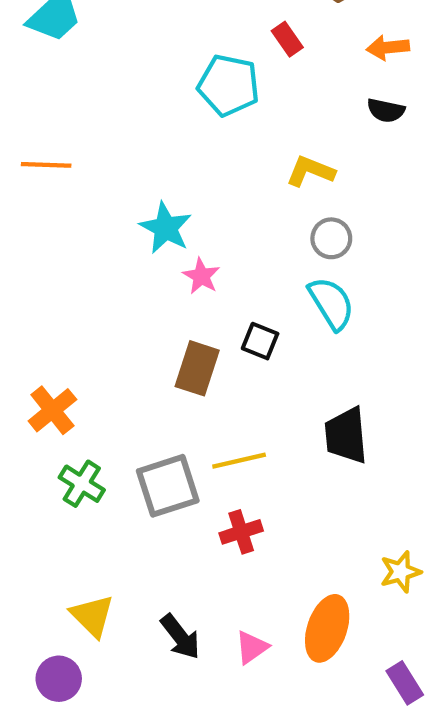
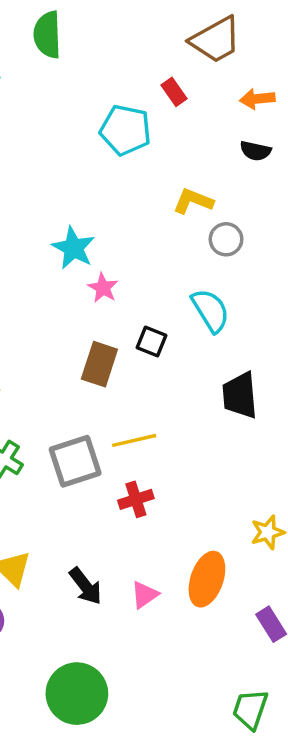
gray circle: (331, 238) -> (226, 239), moved
black trapezoid: (346, 435) -> (240, 395), moved

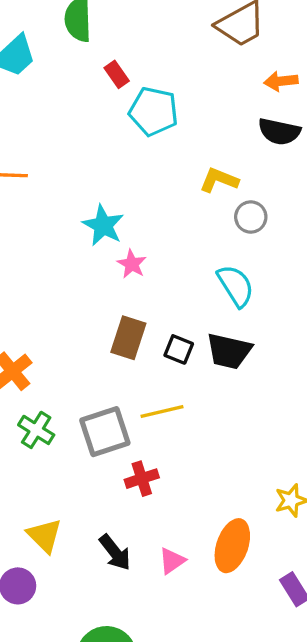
red rectangle: (174, 92) -> (117, 74), moved
black semicircle: (255, 151) -> (279, 131), size x1.4
black square: (151, 342) -> (179, 349), moved
black trapezoid: (240, 395) -> (229, 351), moved, turned -72
red cross: (136, 499) -> (142, 479), moved

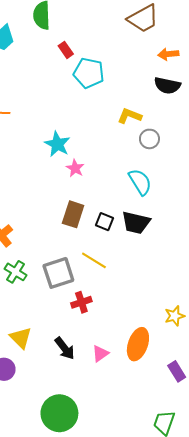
yellow line: (162, 412) -> (94, 260), turned 45

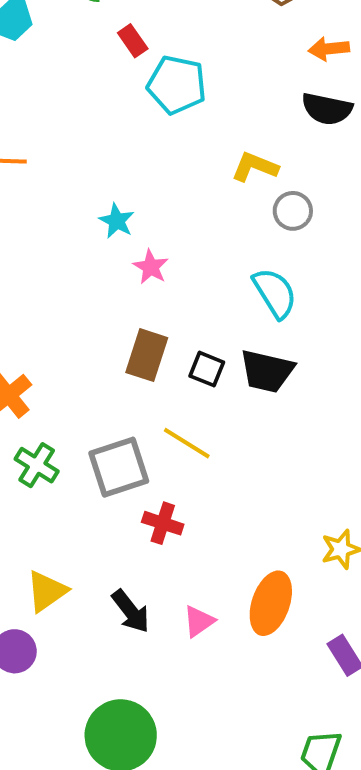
cyan star: (57, 144) -> (117, 221), size x0.7
red cross: (81, 302) -> (163, 523), turned 36
yellow triangle: (21, 338) -> (47, 591), turned 40

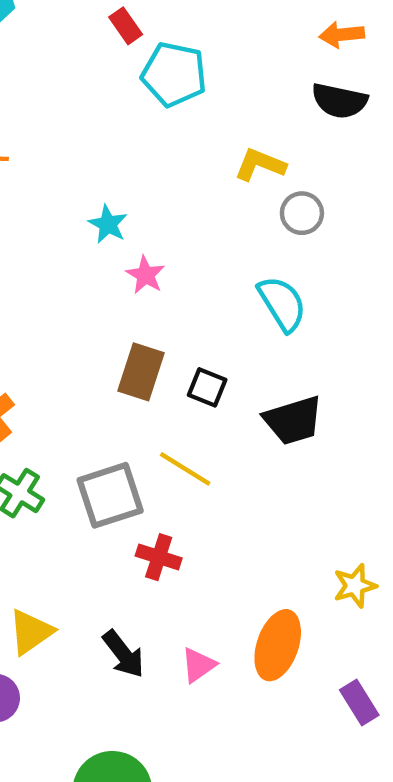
black trapezoid: (267, 371) -> (293, 420), moved, turned -30

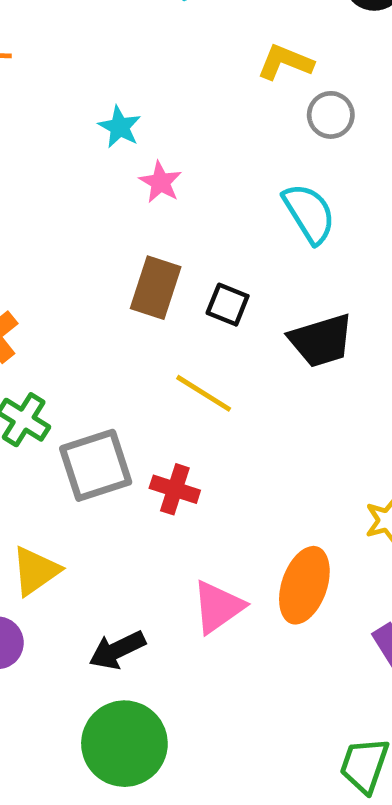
gray square: (110, 495) -> (96, 465), moved
black arrow: (123, 654) -> (117, 650), moved, turned 102
pink triangle: (198, 665) -> (218, 607), size x1.4

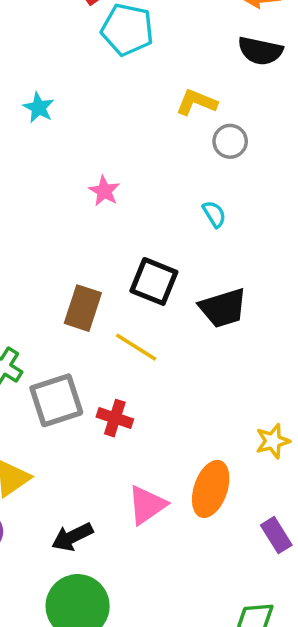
cyan star: (120, 127) -> (39, 108), moved
cyan semicircle: (309, 213) -> (214, 214), size x0.6
brown rectangle: (156, 288) -> (83, 308), moved
black square: (228, 305) -> (154, 281), size x1.5

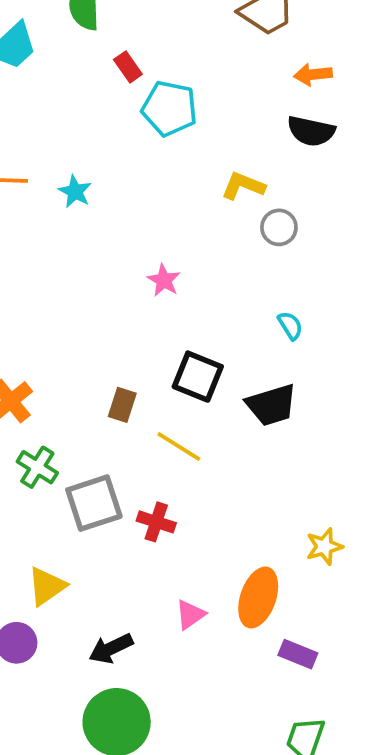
pink star: (104, 191) -> (164, 280), moved
cyan semicircle: (214, 214) -> (290, 326), moved
brown rectangle: (83, 308) -> (122, 405), size x0.7
pink triangle: (147, 505) -> (190, 614), size x0.7
purple rectangle: (276, 535) -> (298, 654), moved, turned -36

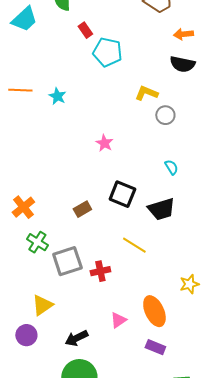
brown rectangle: (122, 405) -> (82, 209), turned 42
yellow line: (179, 446) -> (134, 245), moved
red cross: (156, 522) -> (100, 271), turned -30
orange ellipse: (258, 597) -> (154, 311), turned -44
purple rectangle: (298, 654) -> (155, 347), moved

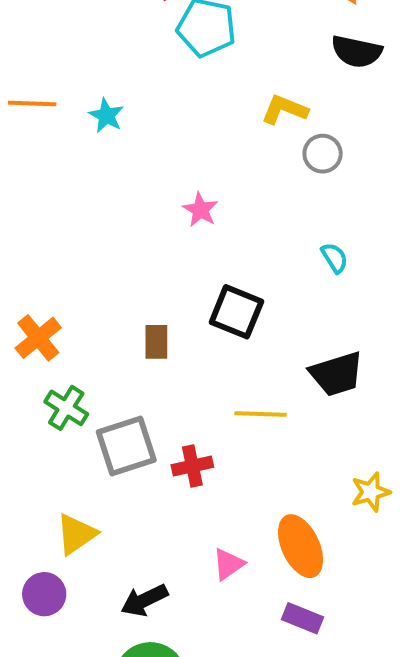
brown rectangle: (82, 209) -> (156, 342), turned -60
black trapezoid: (161, 209) -> (337, 374), moved
yellow line: (134, 245) -> (260, 414), turned -30

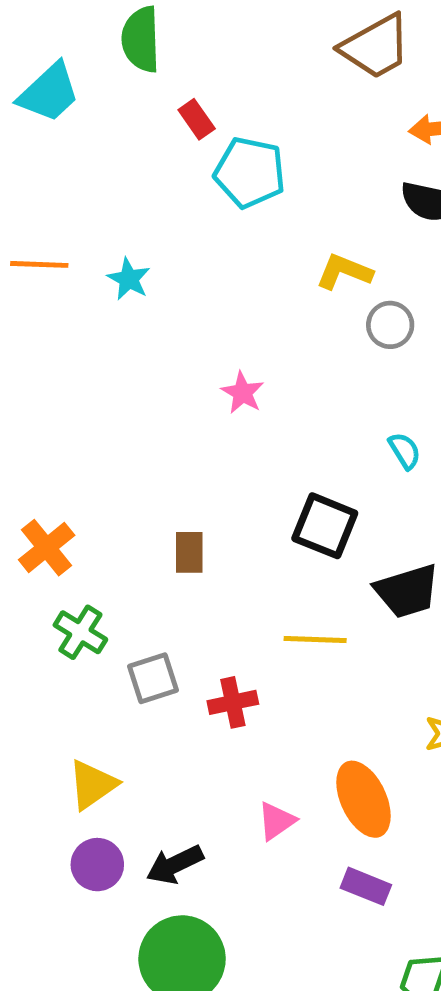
black square: (236, 312) -> (325, 526), moved
gray square: (126, 446) -> (153, 678), size x0.7
purple circle: (44, 594) -> (97, 865), moved

